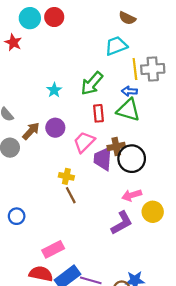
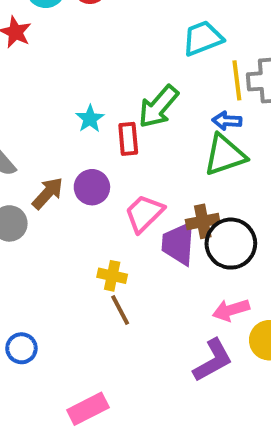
green triangle: (128, 110) -> (225, 155), turned -35
red rectangle: (98, 113) -> (128, 139), moved

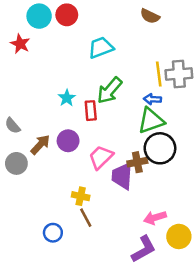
cyan trapezoid: (203, 38) -> (101, 48), moved
black circle: (231, 244) -> (160, 148), moved
blue circle: (21, 348) -> (53, 233), moved

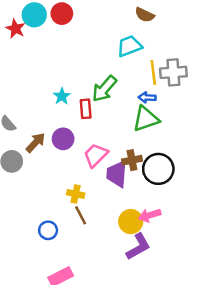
red star: (20, 44) -> (15, 29), moved
cyan trapezoid: (101, 48) -> (129, 46), moved
black circle: (160, 148) -> (158, 169), moved
yellow circle: (179, 236) -> (131, 222), moved

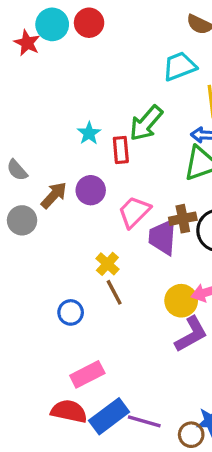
yellow cross: (76, 194) -> (107, 264), turned 30

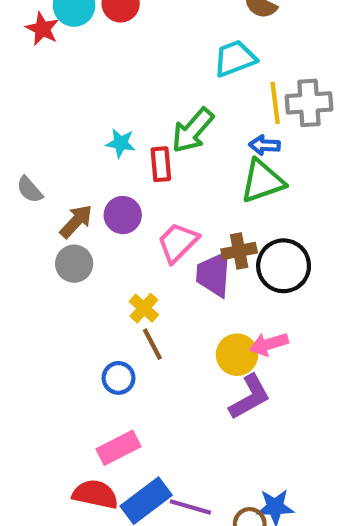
cyan star: (89, 133) -> (121, 143), turned -30
gray circle: (22, 220) -> (74, 264), moved
blue circle: (71, 312) -> (119, 378), moved

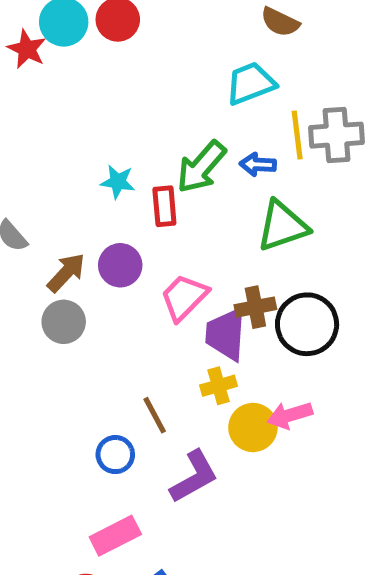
blue arrow: (265, 145) -> (258, 165), moved
yellow cross: (144, 308) -> (219, 386), moved, turned 32
purple L-shape: (250, 397) -> (194, 477), moved

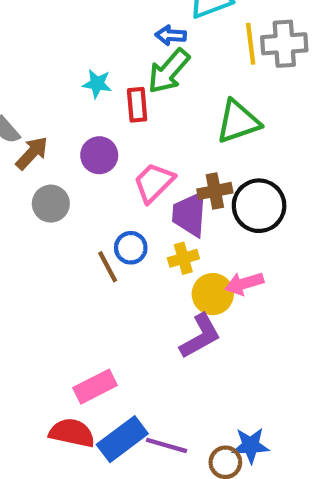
blue arrow: (258, 165) -> (171, 35), moved
brown arrow: (66, 273) -> (32, 153), moved
brown line: (155, 415) -> (108, 267), moved
blue circle: (115, 455) -> (131, 248), moved
purple L-shape: (194, 477) -> (200, 336), moved

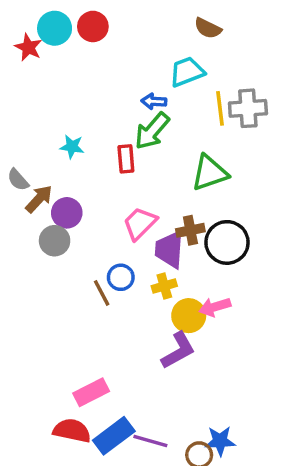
cyan star: (97, 84) -> (72, 147), moved
purple circle: (99, 155) -> (67, 213), moved

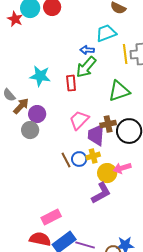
cyan star: (72, 147) -> (40, 76), size x1.5
blue circle: (121, 277) -> (79, 159), moved
brown line: (102, 293) -> (66, 160), moved

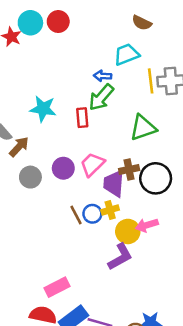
purple circle: (37, 114) -> (63, 168), moved

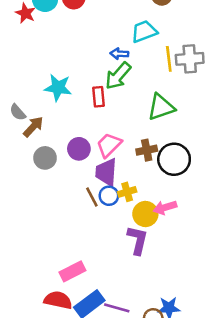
purple trapezoid: (114, 183) -> (106, 172), moved
purple L-shape: (120, 257) -> (138, 240), turned -48

